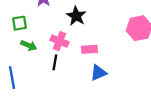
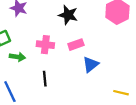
black star: (76, 16) -> (68, 15), moved
black line: (55, 62) -> (45, 79), moved

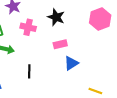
pink cross: (45, 45) -> (28, 27), moved

